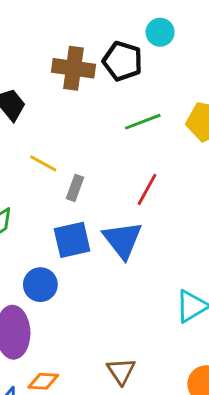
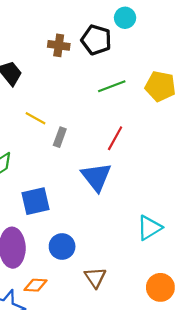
brown cross: (74, 68) -> (59, 45), size x0.7
blue square: (72, 240) -> (36, 201), moved
blue circle: (40, 285) -> (62, 246), moved

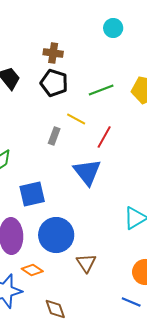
black pentagon: (96, 40) -> (54, 83), moved
yellow line: (36, 118) -> (76, 119), moved
blue circle: (62, 246) -> (56, 235), size x1.5
orange diamond: (36, 285) -> (32, 270), turned 30

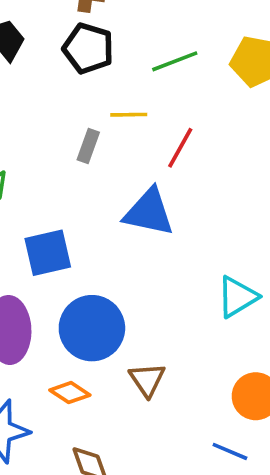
yellow line: (76, 119) -> (129, 115), turned -30
blue triangle: (87, 172) -> (149, 212), turned -40
orange diamond: (32, 270) -> (70, 393), moved

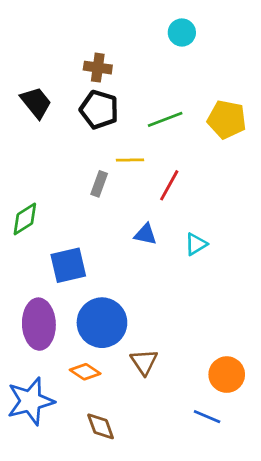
blue triangle: (149, 212) -> (145, 234), size x0.6
cyan triangle: (237, 297) -> (196, 244), moved, size x0.7

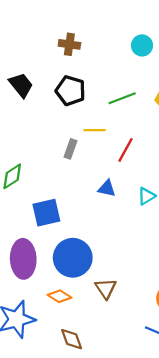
cyan circle: (182, 32) -> (142, 45), moved
brown cross: (98, 68) -> (69, 44), moved

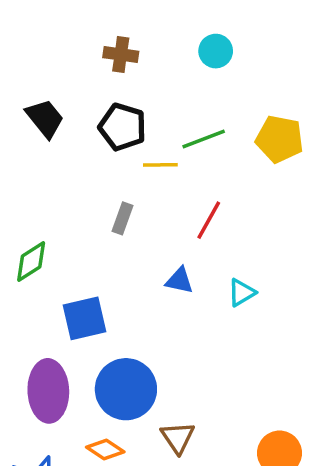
cyan circle: (142, 45) -> (216, 51), moved
yellow line: (95, 130) -> (160, 165), moved

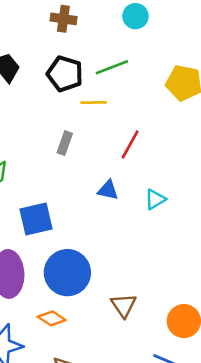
green line: (204, 139) -> (112, 67), moved
brown triangle: (178, 437) -> (124, 305), moved

